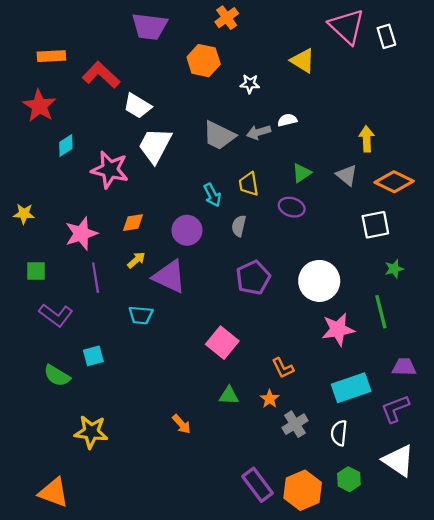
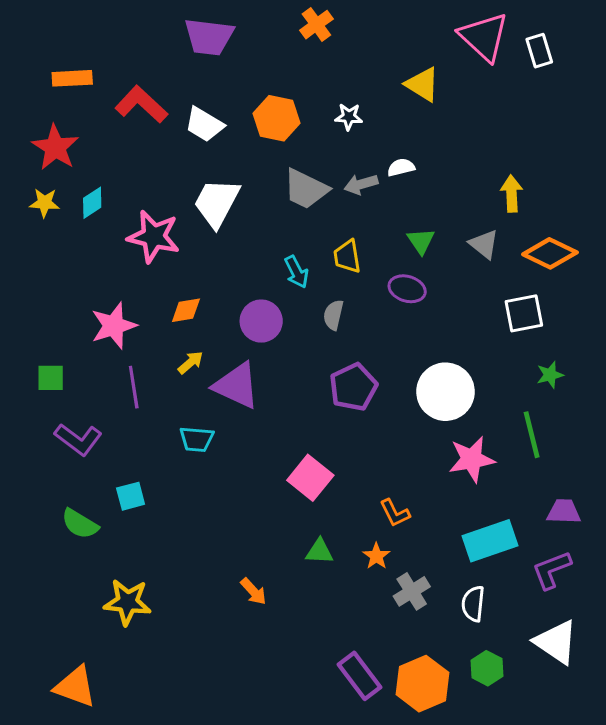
orange hexagon: (204, 61) -> (277, 118), moved
white trapezoid: (137, 106) -> (204, 124), moved
green triangle: (302, 173) -> (421, 241), turned -30
yellow star: (24, 214) -> (45, 203), moved

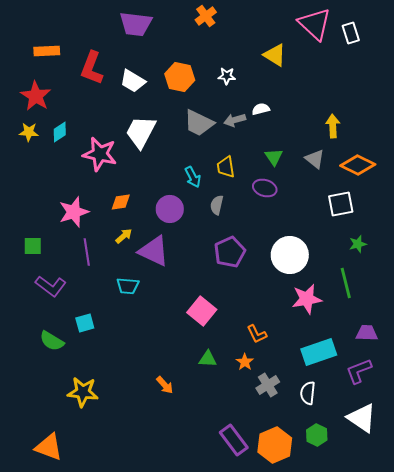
red L-shape: (141, 104) -> (92, 68), turned -112

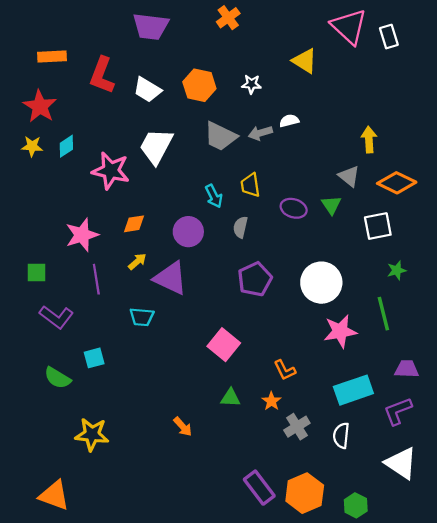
green triangle: (274, 157) -> (331, 205), moved
green hexagon: (317, 435) -> (356, 505), moved

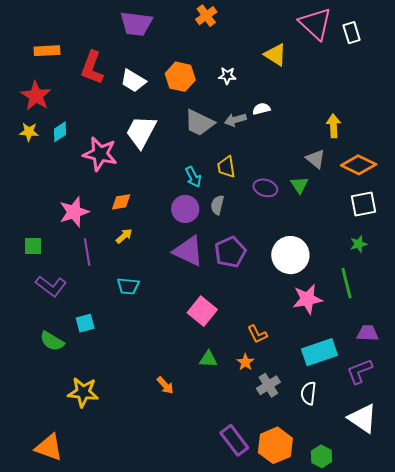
white square: (378, 226) -> (364, 204), moved
purple circle: (188, 232) -> (185, 209), moved
purple triangle: (171, 278) -> (188, 251), moved

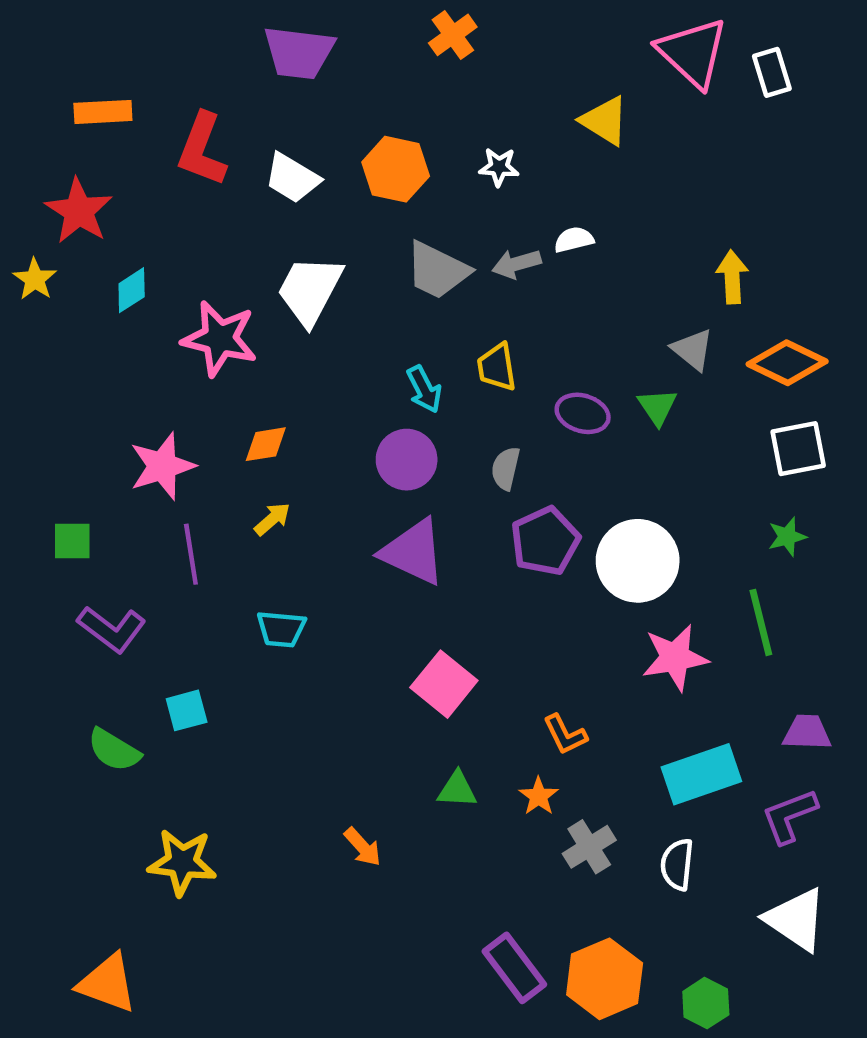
yellow star: (29, 132) -> (35, 279), moved, turned 30
gray semicircle: (217, 205) -> (506, 468), moved
purple pentagon: (230, 252) -> (545, 541), moved

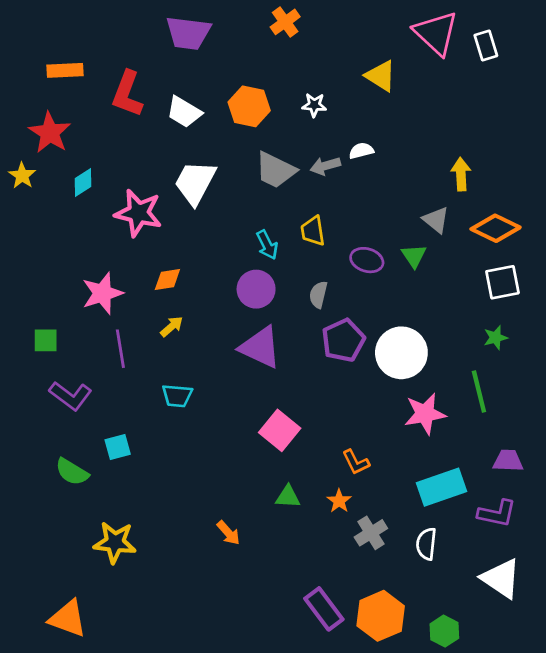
purple L-shape: (789, 816) -> (497, 513), turned -147

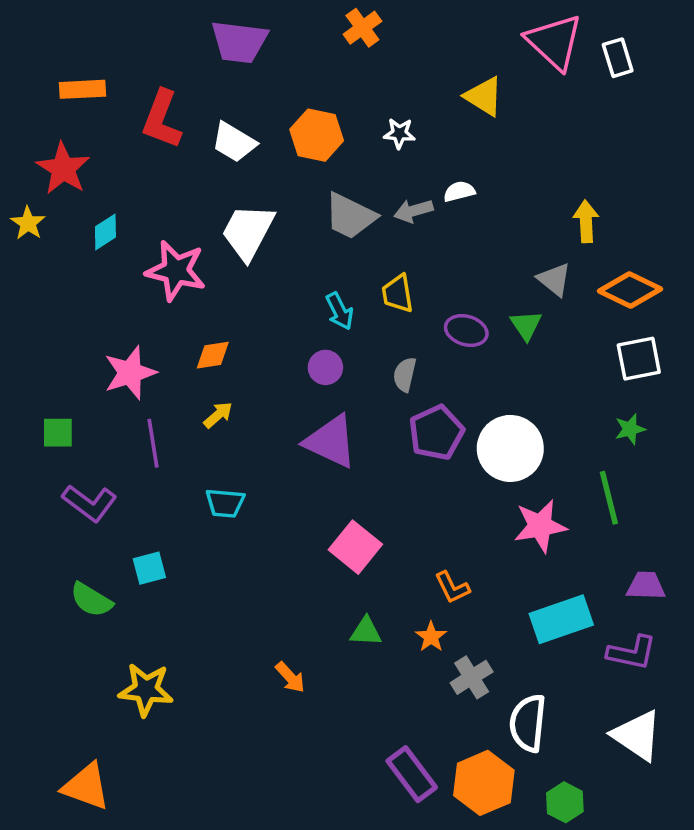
purple circle: (256, 289) -> (325, 367), size x0.7
white semicircle: (426, 544) -> (528, 723), moved, size x1.4

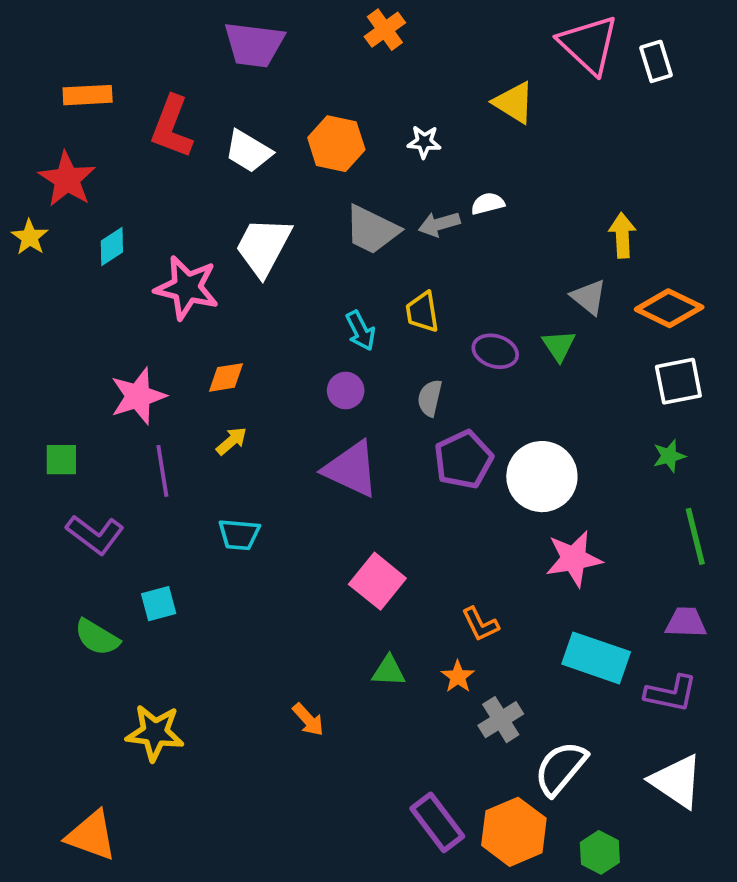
green line: (609, 498) -> (695, 536), moved
cyan rectangle: (561, 619) -> (596, 658), turned 38
white semicircle: (528, 723) -> (561, 768), turned 34

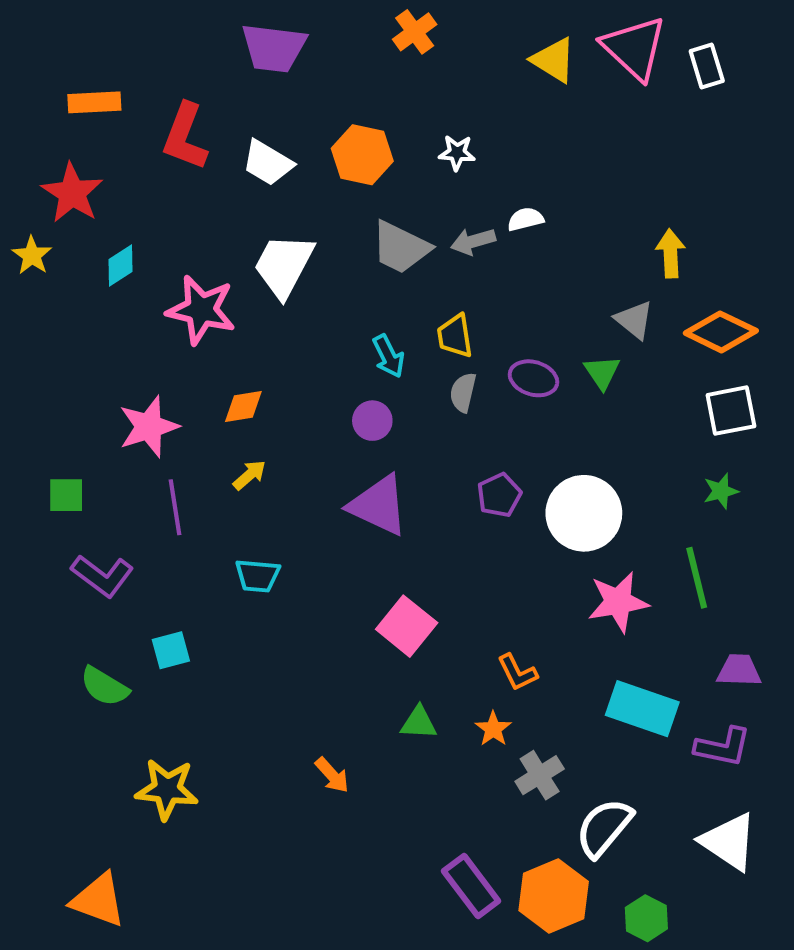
yellow triangle: (514, 103) -> (554, 60), moved
gray semicircle: (430, 398) -> (463, 392), moved
purple pentagon: (463, 460) -> (499, 495), size x0.7
green line: (695, 536) -> (697, 578), moved

